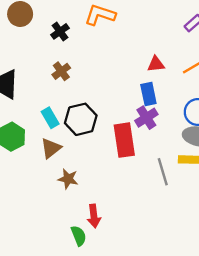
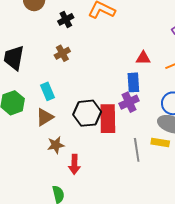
black hexagon: (81, 119) -> (87, 113), moved
brown star: (68, 179) -> (56, 145), turned -30
red arrow: (94, 216) -> (74, 164), moved

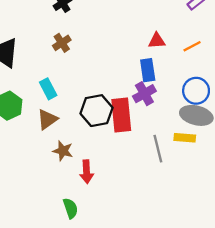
brown star: (56, 145) -> (63, 151), turned 30

